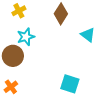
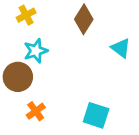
orange cross: (11, 87) -> (36, 111), moved

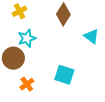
cyan square: (96, 115) -> (64, 75), moved

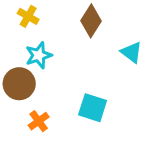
yellow cross: (20, 11) -> (28, 16), turned -32

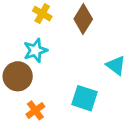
yellow cross: (28, 16) -> (42, 14), moved
cyan triangle: (131, 52) -> (116, 65), moved

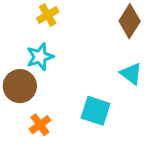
yellow cross: (42, 14) -> (48, 15), turned 30
brown diamond: (83, 19) -> (130, 21), moved

